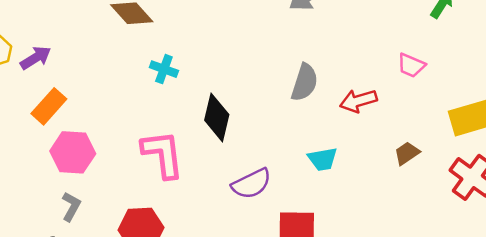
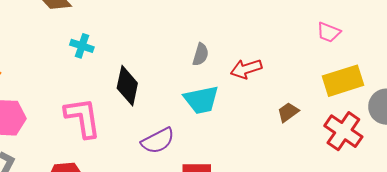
pink trapezoid: (411, 65) -> (329, 32), moved
gray semicircle: (304, 82) -> (201, 54), size x0.7
cyan trapezoid: (323, 159) -> (201, 100), moved, size x1.4

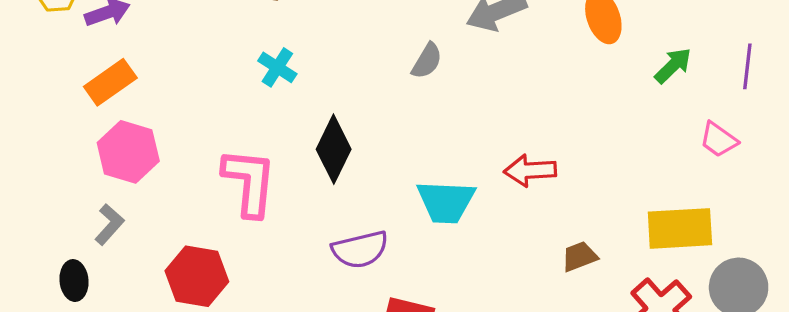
pink trapezoid: (329, 32) -> (719, 140), moved
gray semicircle: (201, 54) -> (427, 61), moved

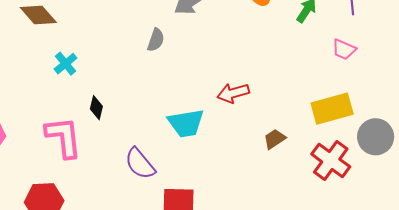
cyan cross: (277, 67) -> (66, 64), turned 30
black diamond: (334, 149) -> (96, 108), moved, size x0.6
purple semicircle: (360, 249) -> (140, 164), turned 76

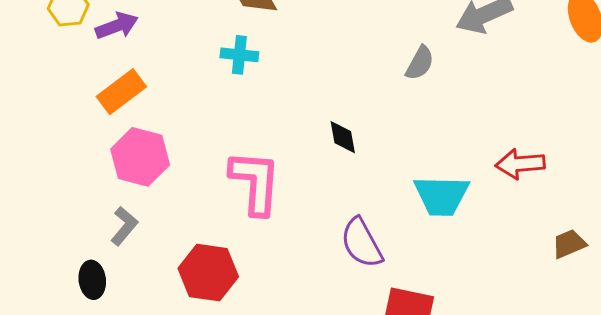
cyan cross: (66, 64) -> (239, 55), moved, turned 35
black diamond: (96, 108) -> (343, 137), moved, turned -35

